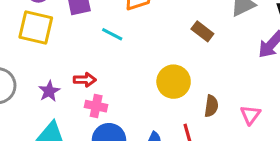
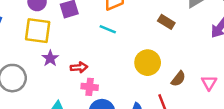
cyan line: (112, 34) -> (108, 29), moved
purple star: (49, 91) -> (50, 58), moved
brown semicircle: (211, 106) -> (178, 79), turned 35

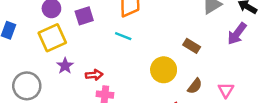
brown rectangle: (166, 22) -> (192, 46), moved
yellow square: (38, 31) -> (52, 38), turned -32

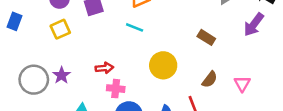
yellow square: (52, 38) -> (60, 29), size x0.7
purple star: (65, 66) -> (62, 75), moved
yellow circle: (164, 70) -> (163, 65), moved

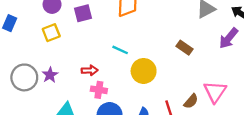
cyan line: (135, 27) -> (120, 50), moved
brown semicircle: (210, 79) -> (191, 101), moved
pink triangle: (242, 84) -> (215, 92), size x1.5

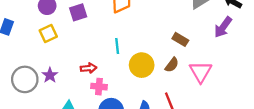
cyan line: (120, 50) -> (117, 46), turned 63
pink triangle: (215, 92) -> (201, 72), moved
brown semicircle: (191, 101) -> (172, 65), moved

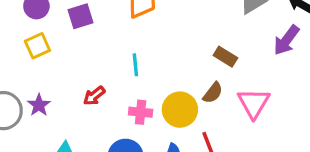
yellow circle: (142, 65) -> (180, 110), moved
red arrow: (89, 68) -> (94, 96), turned 147
pink cross: (99, 87) -> (141, 112), moved

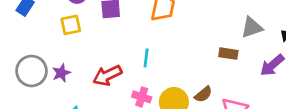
brown rectangle: (225, 57) -> (228, 54), moved, turned -36
red arrow: (94, 96) -> (107, 75), size x1.5

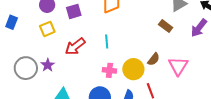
brown rectangle: (228, 54) -> (166, 26), turned 40
red arrow: (107, 75) -> (75, 46), moved

